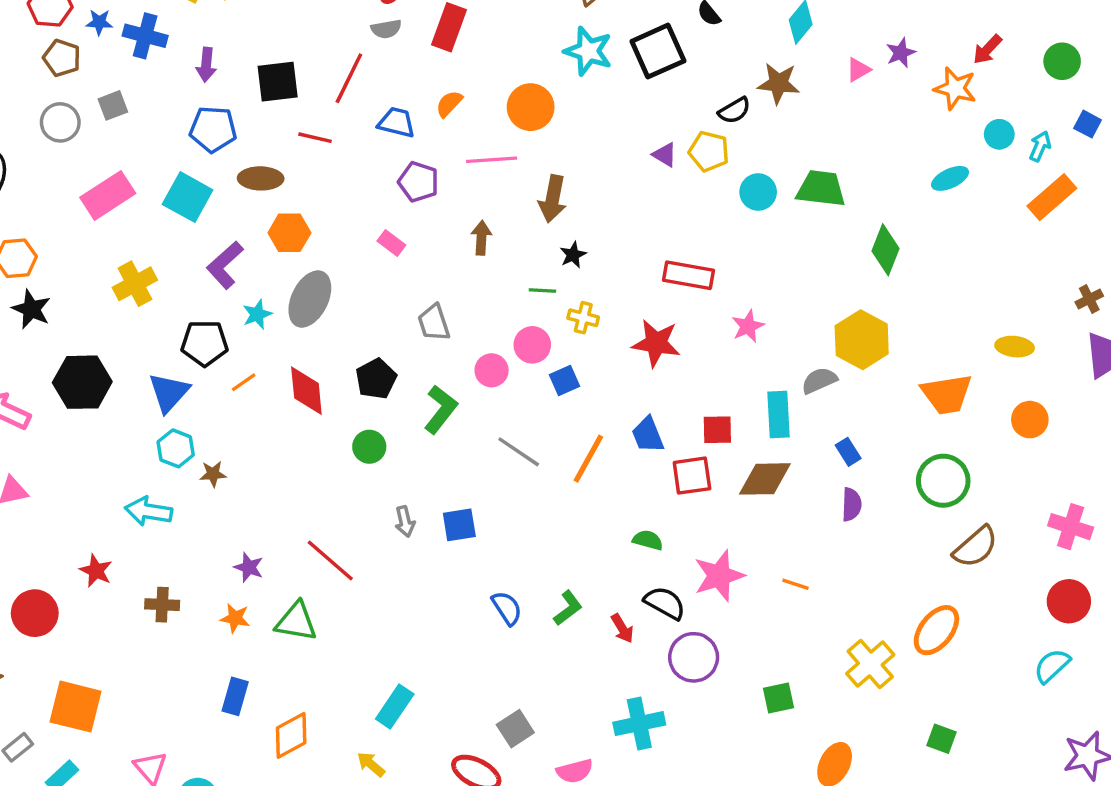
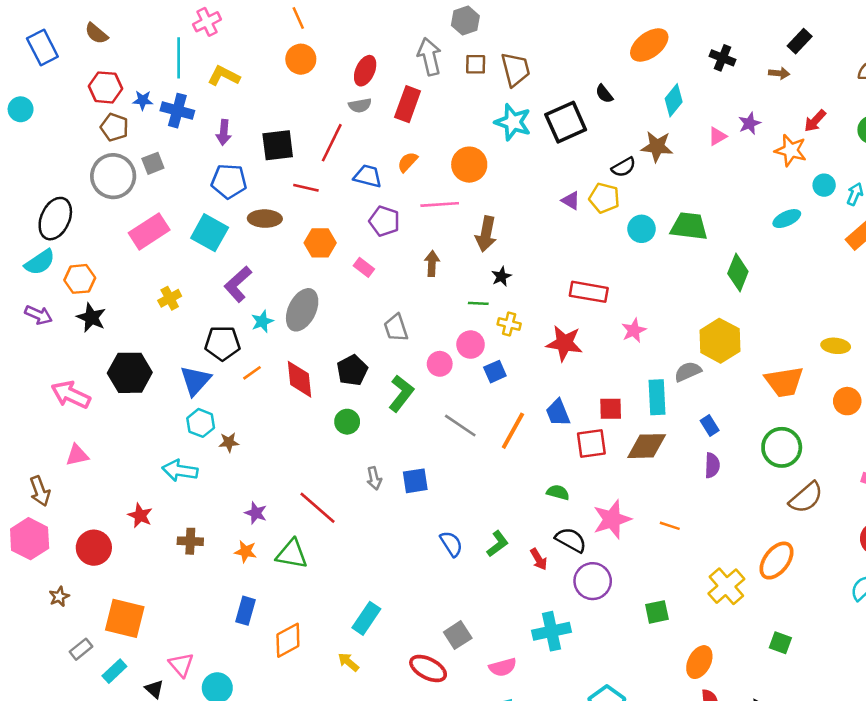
gray circle: (60, 122) -> (113, 176), size x1.5
orange hexagon: (289, 233) -> (320, 243), moved
yellow cross: (135, 284) -> (170, 298), size x0.7

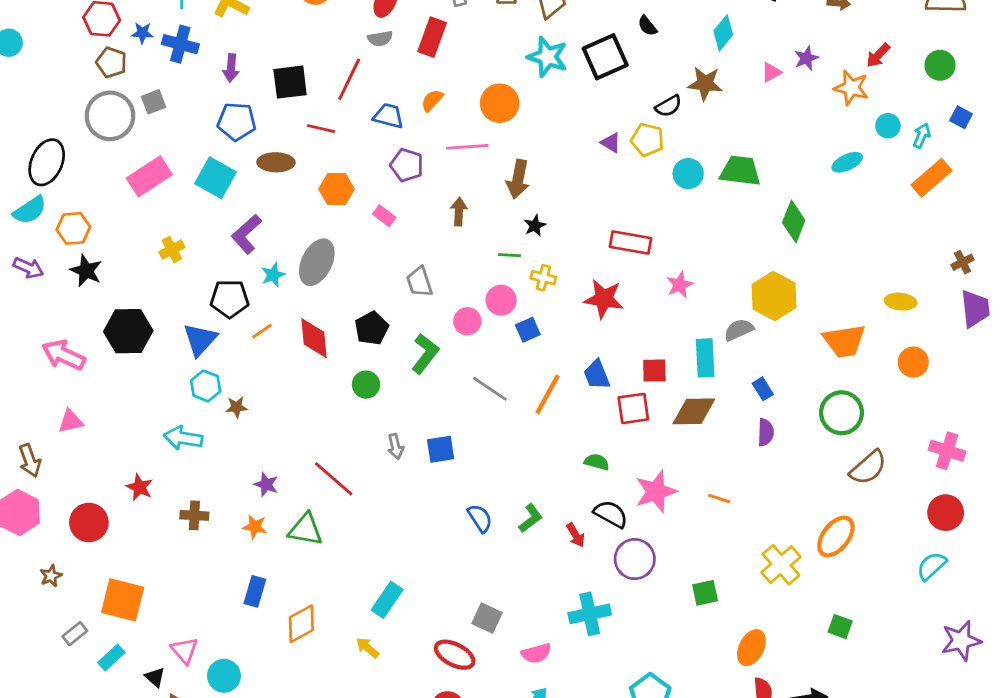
gray square: (458, 635) -> (487, 618), turned -32

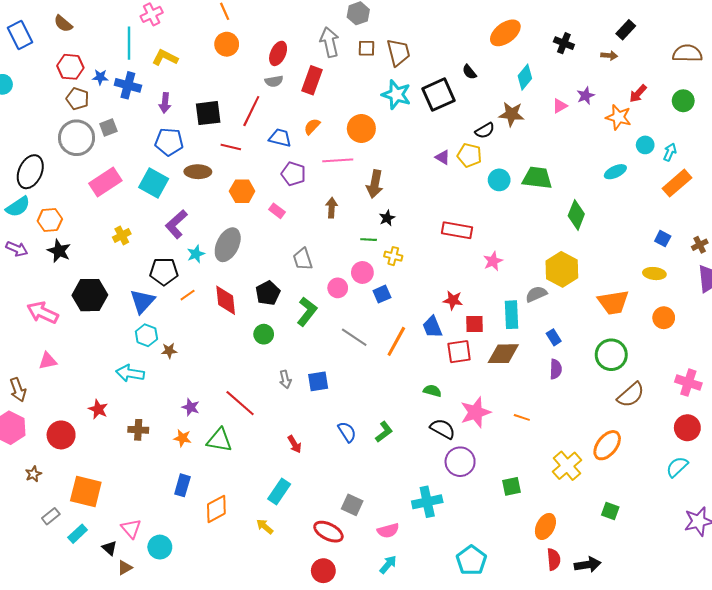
blue square: (961, 117) -> (663, 239), moved
red star: (604, 299) -> (453, 300), moved, size x0.7
red arrow: (576, 535) -> (295, 444), moved

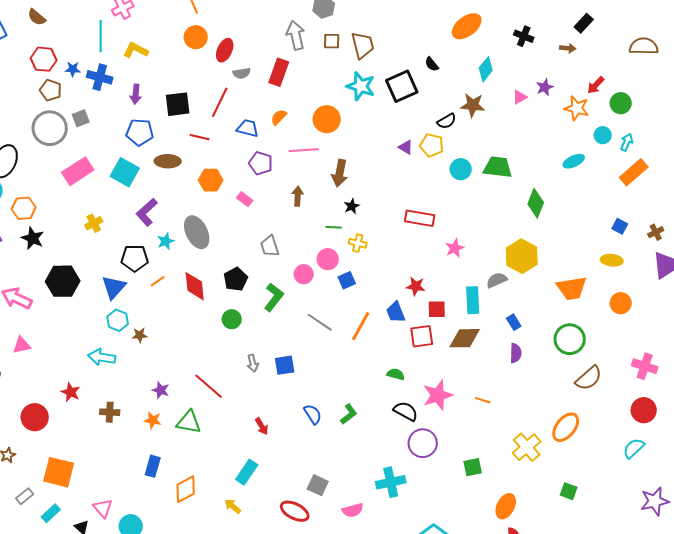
red ellipse: (278, 53) -> (225, 50), moved
green circle: (683, 101) -> (621, 103), moved
gray ellipse: (228, 245) -> (197, 232), turned -52

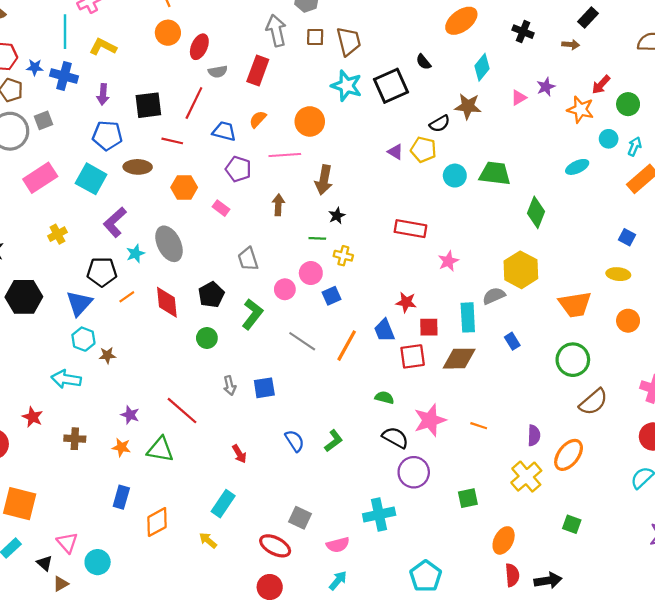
purple semicircle: (516, 353) -> (534, 435), moved

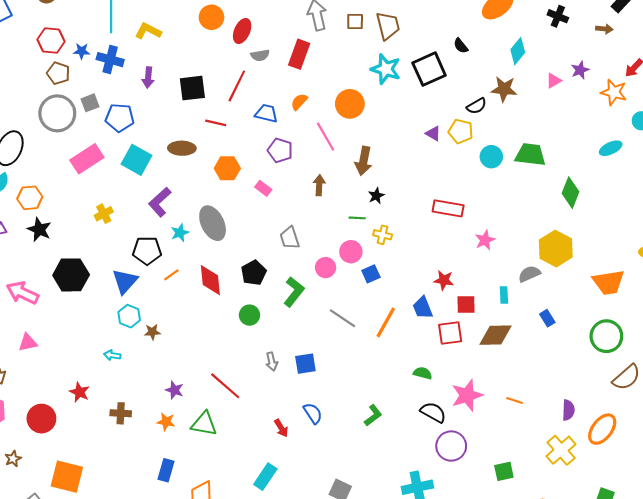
blue pentagon: (107, 136) -> (120, 118), moved
pink line: (285, 155) -> (326, 137), turned 64
cyan rectangle: (468, 317) -> (504, 295), size x0.6
cyan arrow: (66, 379) -> (112, 355), size x0.6
blue semicircle: (295, 441) -> (313, 413), moved

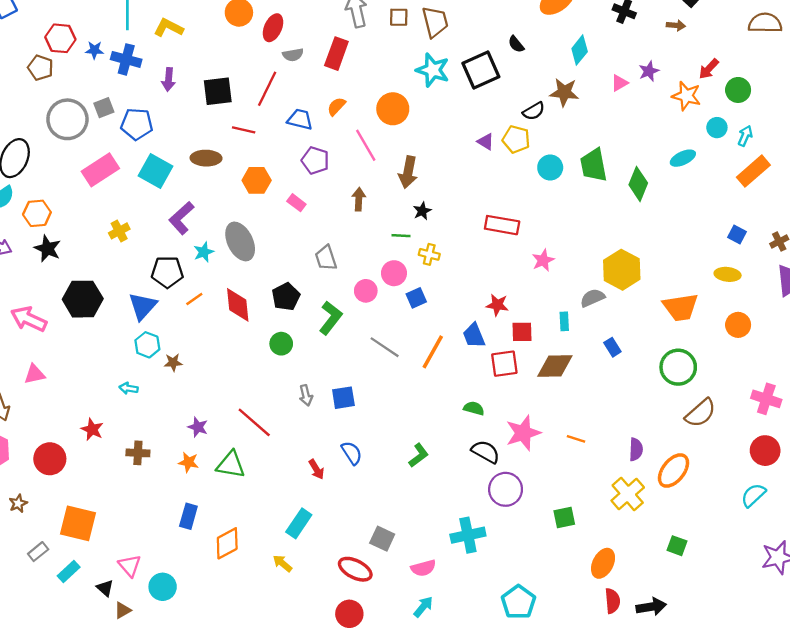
brown pentagon: (58, 73) -> (40, 68), moved
green trapezoid: (530, 155) -> (594, 165), turned -108
green diamond: (571, 193) -> (638, 184), moved

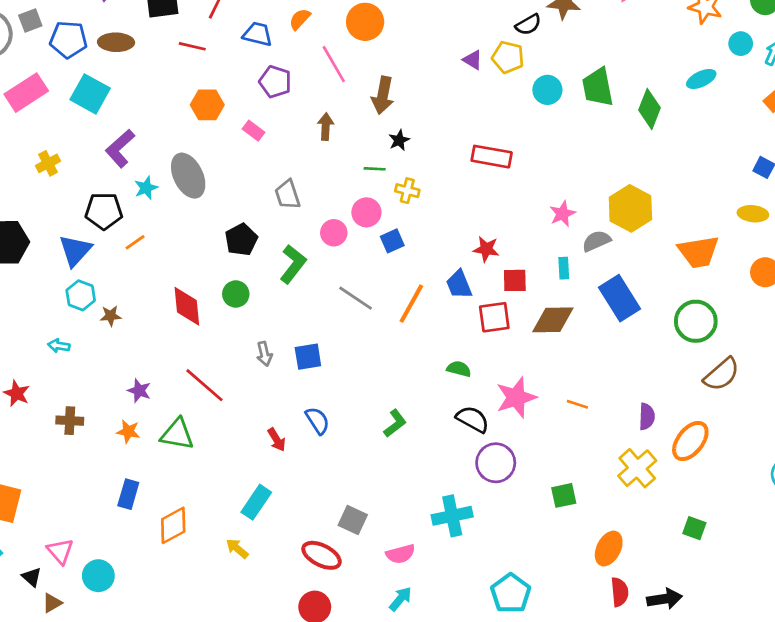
brown ellipse: (206, 158) -> (116, 42), moved
pink star: (543, 260) -> (562, 214), moved
red diamond: (238, 305) -> (187, 306), moved
blue rectangle: (612, 347) -> (620, 298), size x2.0

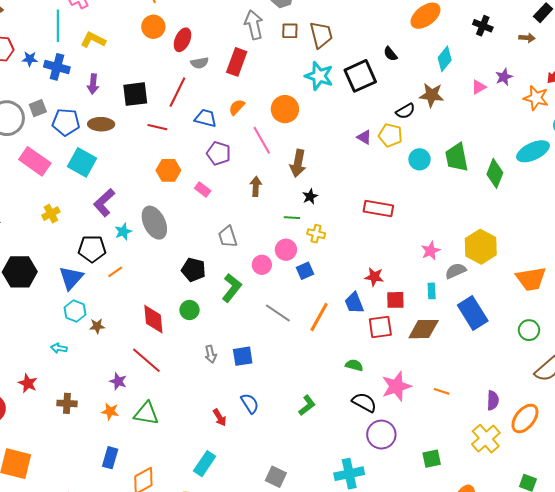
cyan ellipse: (701, 79) -> (533, 151), size x1.5
pink rectangle: (26, 93) -> (35, 161), turned 68
black pentagon: (241, 240) -> (194, 270), turned -30
green circle: (696, 321) -> (529, 330), size x0.7
red line: (204, 385) -> (146, 360), moved

